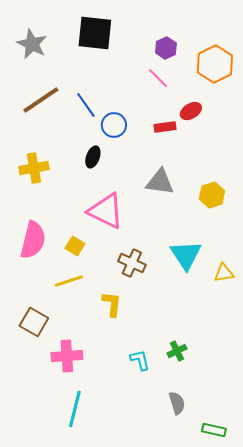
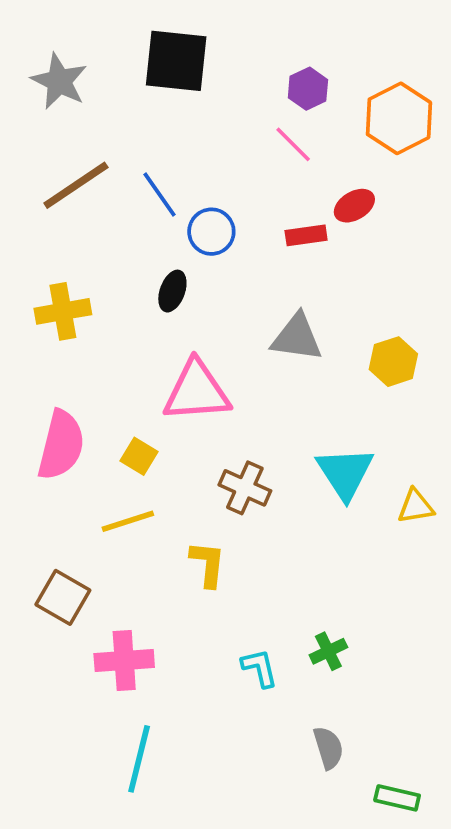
pink triangle: (106, 211) -> (197, 391), turned -30

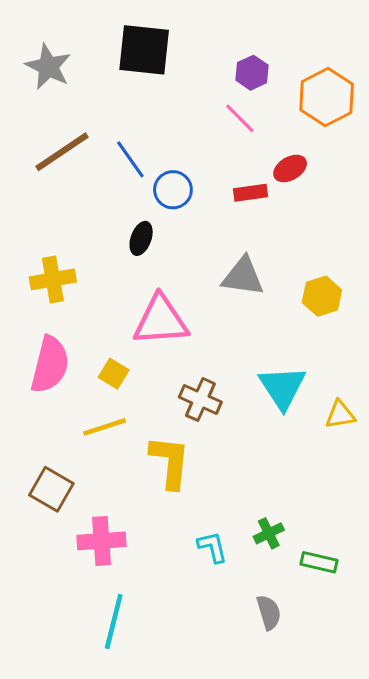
yellow cross: (63, 311) -> (53, 279), moved
yellow L-shape: (208, 564) -> (170, 462), size x1.4
green rectangle: (397, 798) -> (319, 562), moved

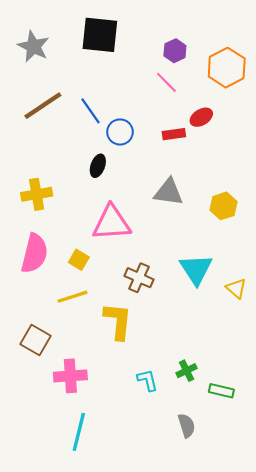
yellow triangle: (340, 415) -> (236, 288), turned 50

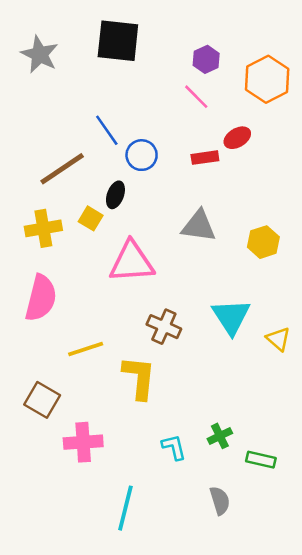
brown line: (43, 106) -> (62, 169), moved
yellow square: (79, 260) -> (91, 218), moved
cyan line: (79, 432) -> (125, 508), moved

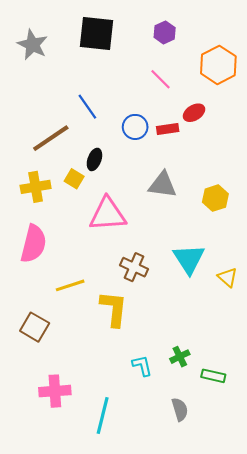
purple hexagon: (206, 59) -> (165, 32), moved
blue circle: (142, 155) -> (135, 127), moved
pink cross: (83, 442) -> (55, 391), moved

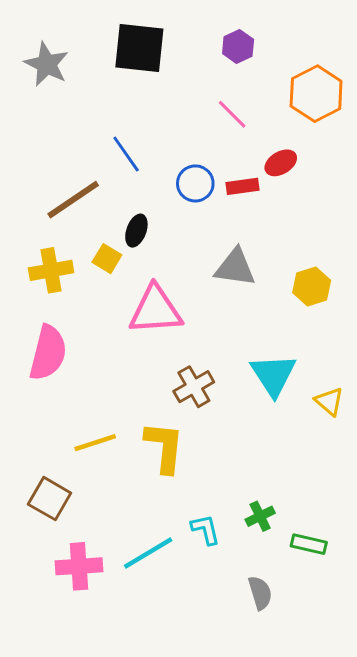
brown cross: (134, 267) -> (194, 387), turned 36
yellow line: (70, 285) -> (95, 443), moved
brown square: (35, 327) -> (50, 499), moved
cyan line: (103, 415) -> (148, 553), moved, turned 45

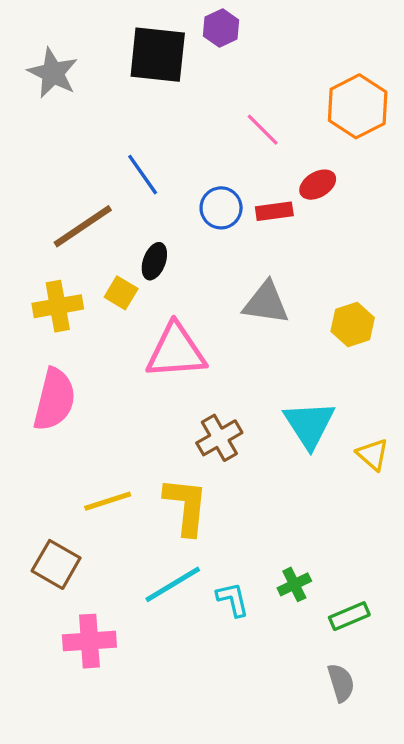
purple hexagon: (238, 47) -> (221, 28), moved
green rectangle: (309, 544) -> (349, 616), turned -36
cyan line: (148, 553) -> (173, 584), moved
gray semicircle: (260, 593) -> (341, 683), moved

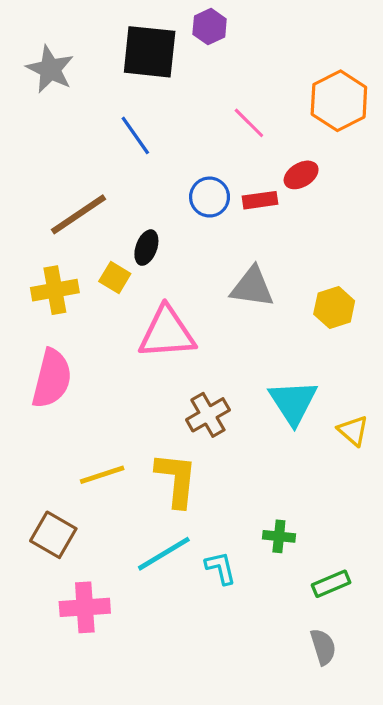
blue line: (143, 175) -> (135, 135), moved
green cross: (294, 584) -> (279, 536), moved, turned 32

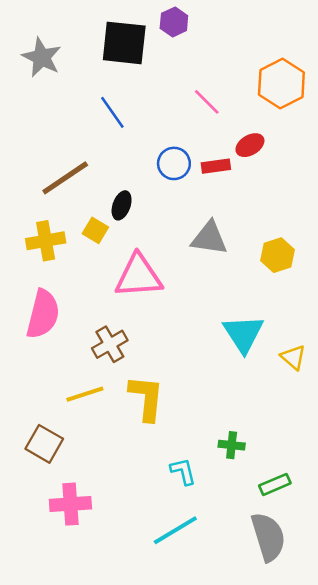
brown cross: (208, 415) -> (110, 344), moved
cyan line: (164, 554) -> (175, 530), moved
gray semicircle: (323, 647) -> (268, 537), size x1.6

